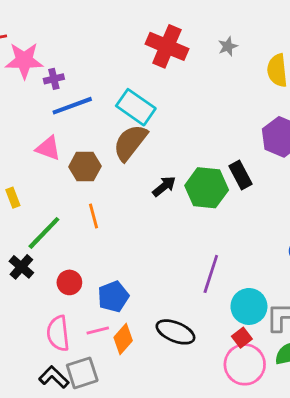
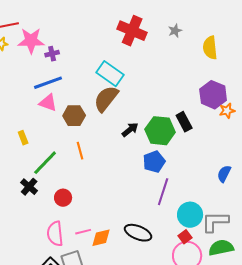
blue line: (72, 106) -> (48, 83), moved
blue pentagon: (113, 297) -> (154, 162), moved
orange diamond: (123, 339) -> (101, 238), turned 35

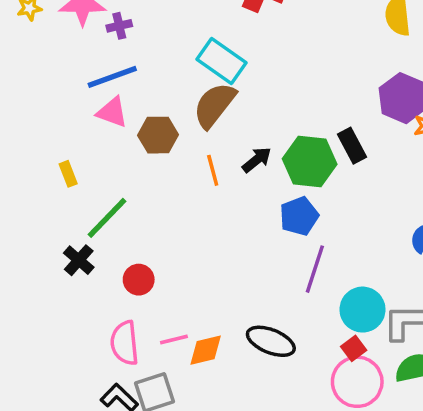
orange line: (80, 151) -> (213, 170), moved

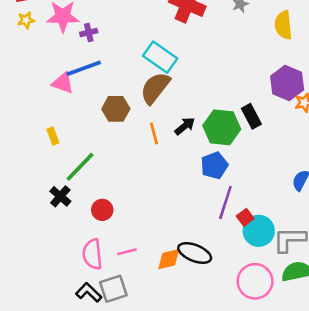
pink triangle: (112, 112) -> (63, 83), moved
red square: (354, 348) -> (245, 217), moved
orange diamond: (206, 350) -> (169, 259), moved

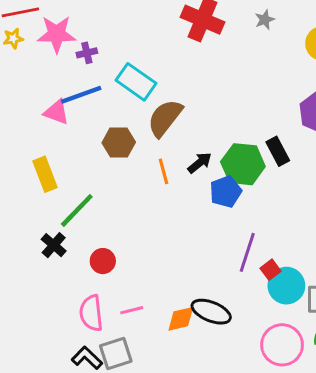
cyan rectangle: (160, 57) -> (136, 82), moved
yellow rectangle: (53, 136) -> (45, 174), size x1.6
blue pentagon: (214, 166) -> (226, 192), moved

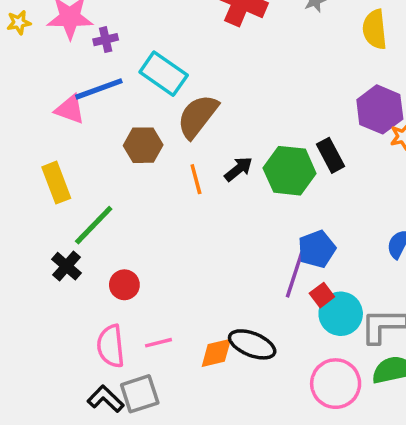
blue pentagon: (226, 192) -> (317, 249), moved

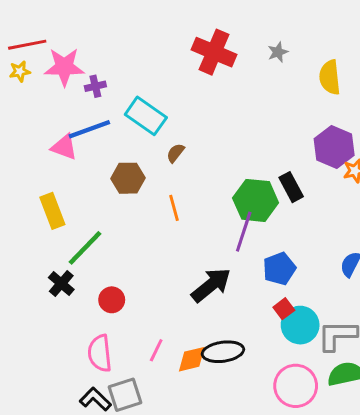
brown semicircle: (198, 116) -> (175, 153), size x0.5
black arrow: (238, 169) -> (211, 285), moved, size x1.6
purple line: (295, 275) -> (244, 232), moved
pink line: (158, 343) -> (156, 350), moved, turned -50
black ellipse: (252, 344) -> (223, 352), turned -30

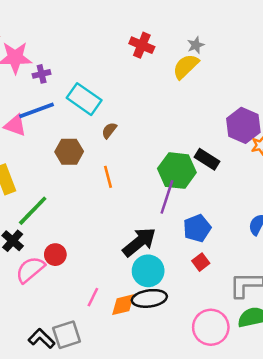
red cross: (214, 52) -> (142, 45), size x0.7
yellow semicircle: (330, 77) -> (186, 66), moved, turned 52
black rectangle: (291, 187) -> (207, 159), turned -30
cyan circle: (300, 325) -> (148, 271), moved
pink semicircle: (100, 353) -> (30, 270), moved, turned 56

